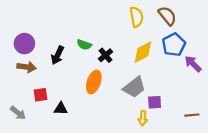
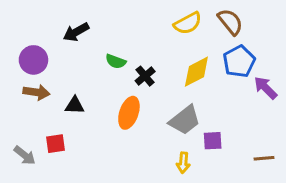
yellow semicircle: (136, 17) -> (188, 23), turned 72
black arrow: (58, 55) -> (76, 32), moved, turned 36
red square: (40, 95) -> (56, 144), moved
black triangle: (61, 109) -> (75, 105), moved
yellow arrow: (143, 118) -> (183, 163), moved

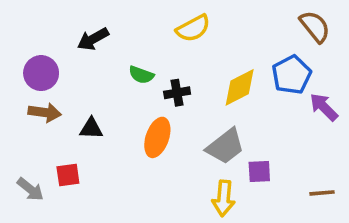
brown semicircle: (230, 22) -> (315, 27), moved
yellow semicircle: (188, 23) -> (193, 28), moved
black cross: (145, 76) -> (177, 93), turned 30
yellow arrow: (183, 163) -> (224, 198), size x1.4

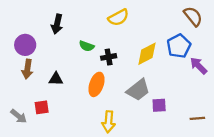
black arrow: (93, 39) -> (57, 24), turned -48
brown arrow: (45, 112) -> (27, 69), turned 90
yellow arrow: (224, 198) -> (109, 122), moved

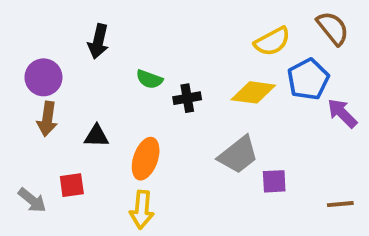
yellow semicircle: (118, 17) -> (272, 41), moved
yellow diamond: (147, 54) -> (253, 92), turned 35
orange ellipse: (96, 84) -> (146, 159), moved
yellow arrow: (109, 122) -> (142, 210), moved

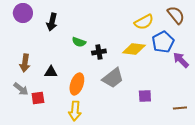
purple circle: (43, 77) -> (23, 13), moved
gray trapezoid: (238, 155) -> (113, 78), moved
gray arrow: (32, 200) -> (21, 89), moved

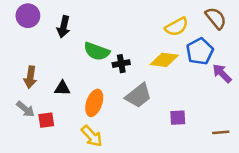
green semicircle: (79, 42) -> (97, 51), size x1.5
yellow arrow: (75, 111) -> (92, 136), turned -48

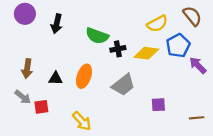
green semicircle: (97, 51) -> (97, 36), moved
black cross: (121, 64) -> (118, 49), moved
orange ellipse: (94, 103) -> (84, 76), moved

